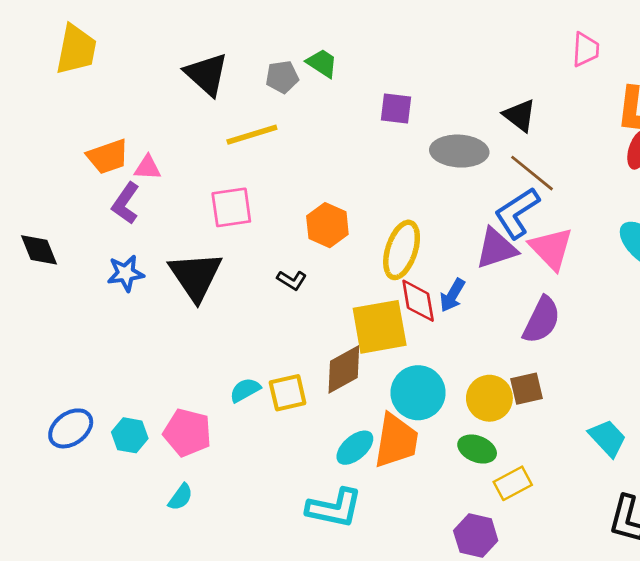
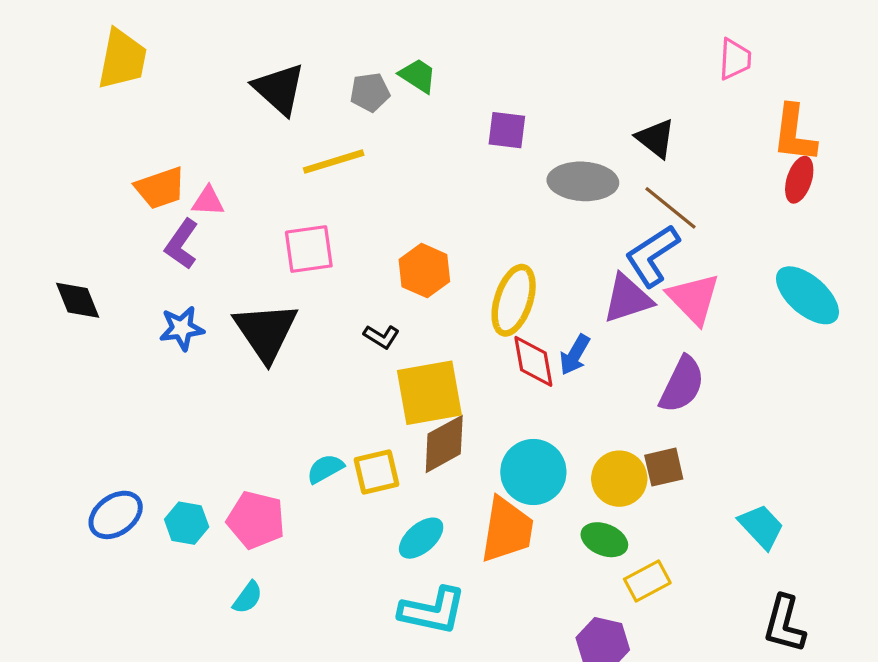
yellow square: (380, 327) -> (429, 393), moved
cyan ellipse: (355, 448) -> (421, 538), moved

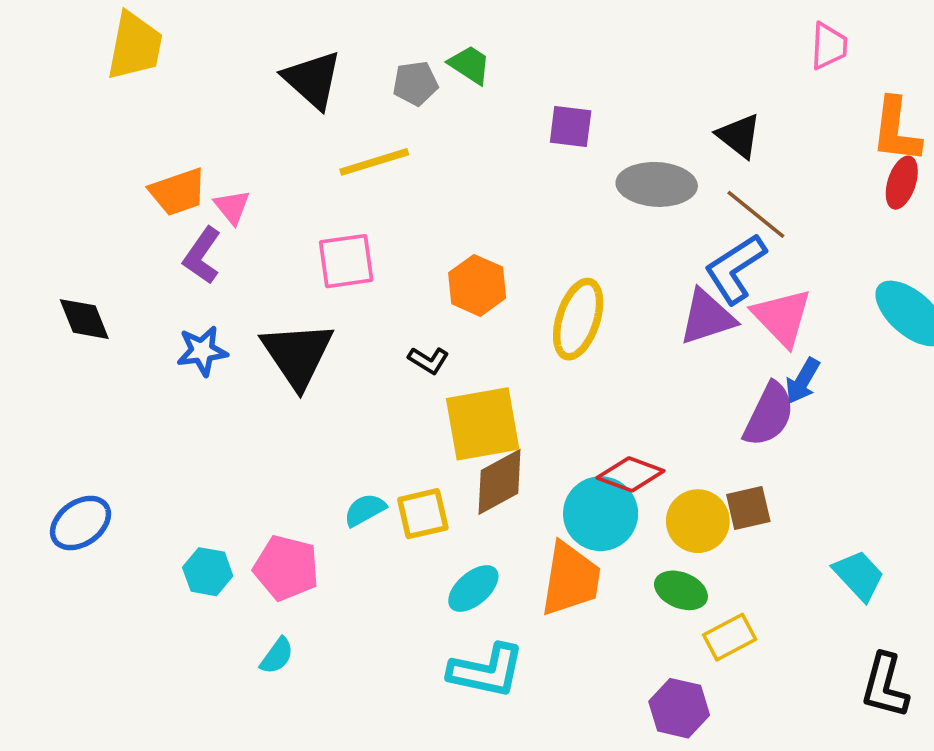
pink triangle: (208, 201) -> (232, 207), turned 48
blue arrow: (575, 355) -> (803, 381), moved
red diamond: (533, 361) -> (630, 474), moved, turned -60
blue ellipse: (116, 515) -> (80, 523), moved

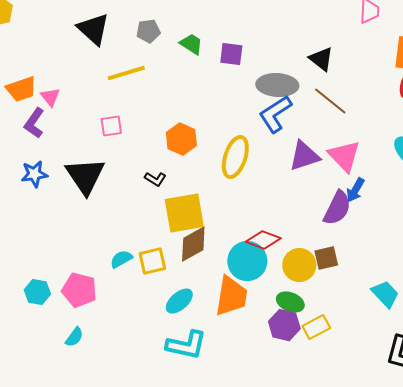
green trapezoid: (470, 65) -> (191, 44), moved
pink square: (346, 261) -> (111, 126), size x0.7
blue L-shape: (735, 269) -> (275, 114), moved
purple hexagon: (679, 708) -> (284, 325), moved

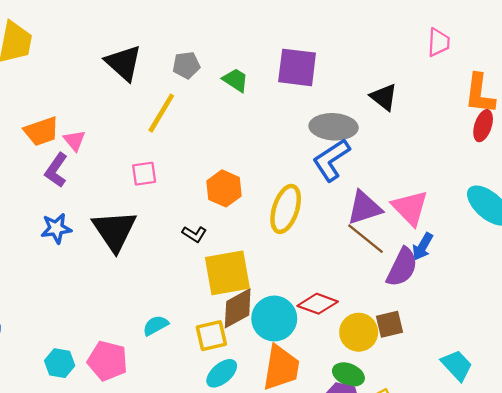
purple square: (231, 54) -> (297, 67), moved, size x1.5
yellow line: (126, 73) -> (161, 113), turned -42
brown line: (330, 101) -> (366, 239), moved
yellow square: (152, 261) -> (211, 336), moved
cyan circle: (247, 261) -> (274, 319), moved

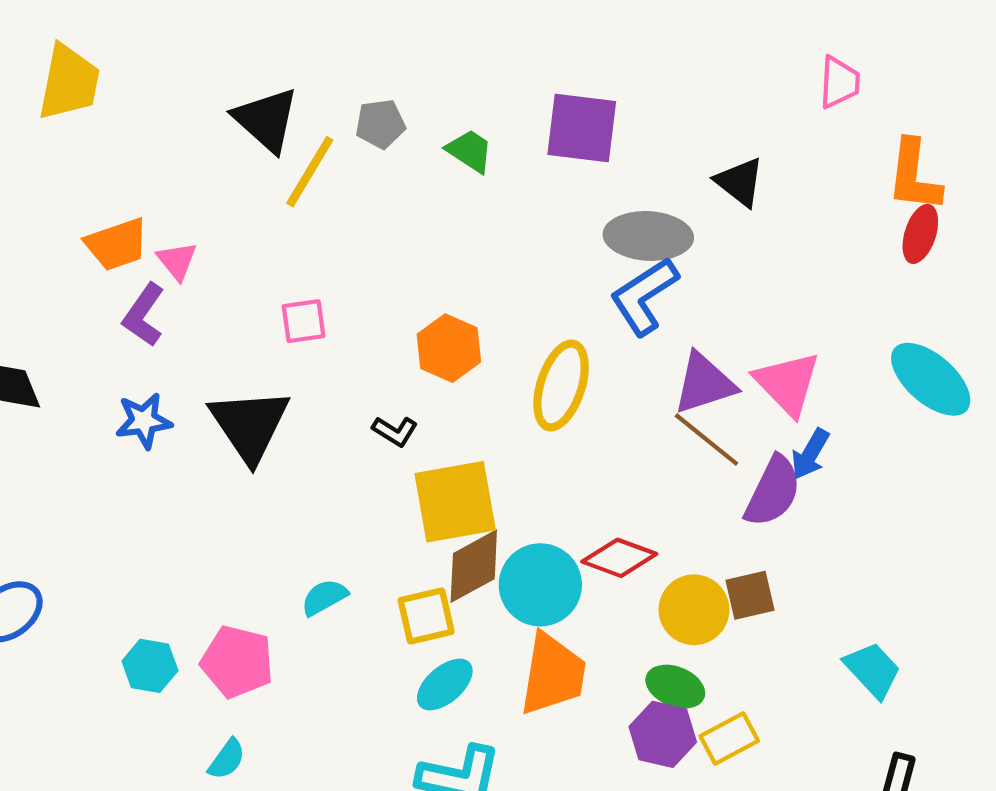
yellow line: (161, 113) -> (310, 172), moved

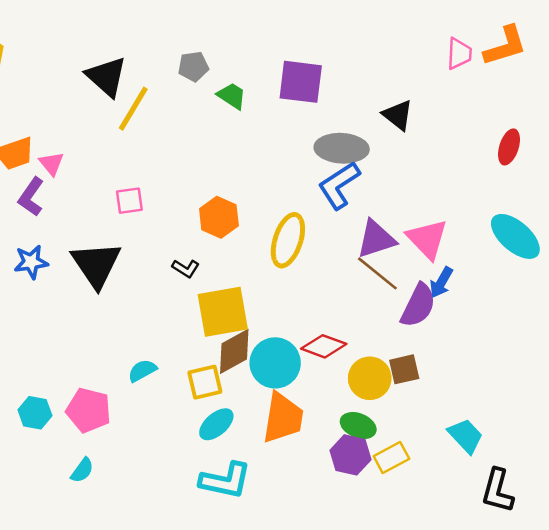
gray pentagon: (380, 124) -> (193, 66), moved
orange L-shape: (914, 176) -> (505, 46), moved, turned -114
cyan trapezoid: (873, 670) -> (466, 436), moved

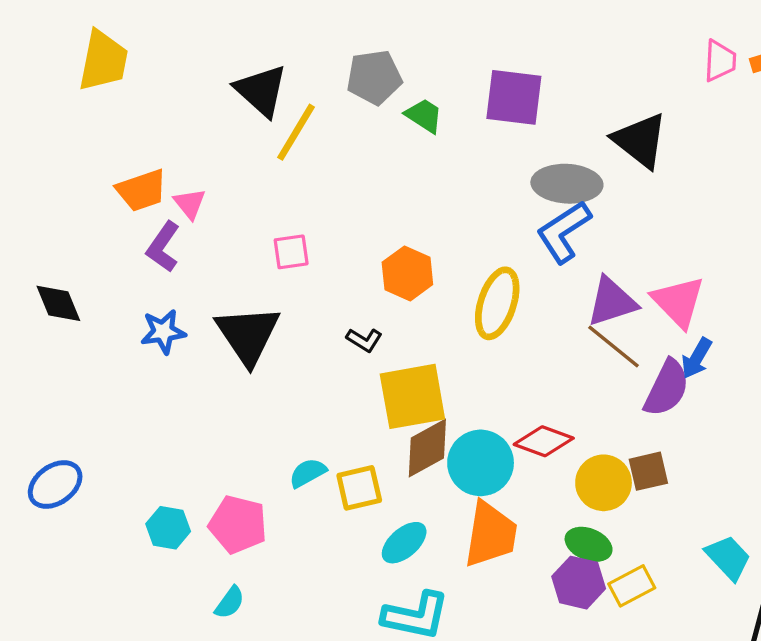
gray pentagon: (193, 66) -> (374, 77), size x1.4
black triangle: (398, 115) -> (640, 140), size x1.4
yellow square: (205, 382) -> (359, 488), moved

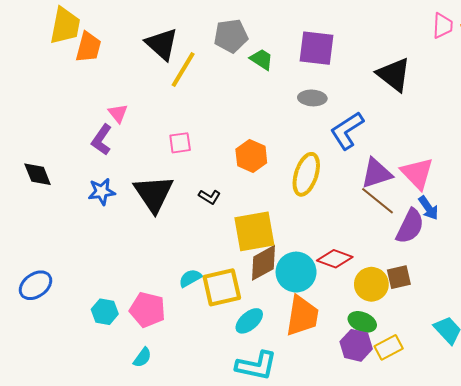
gray ellipse: (567, 184) -> (312, 98), moved, size x0.7
orange trapezoid: (142, 190) -> (88, 47), moved, turned -56
black L-shape: (364, 340) -> (210, 197), moved
blue arrow: (697, 358) -> (428, 208), turned -65
yellow square: (359, 488) -> (222, 287), size x1.4

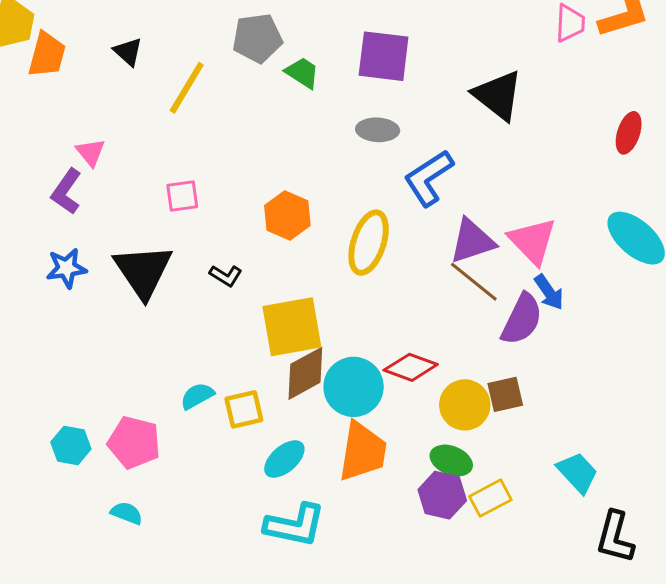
black triangle: (162, 44) -> (128, 52), moved, size x0.6
yellow square: (222, 287) -> (244, 409), size x0.7
cyan semicircle: (142, 358) -> (127, 513), turned -105

